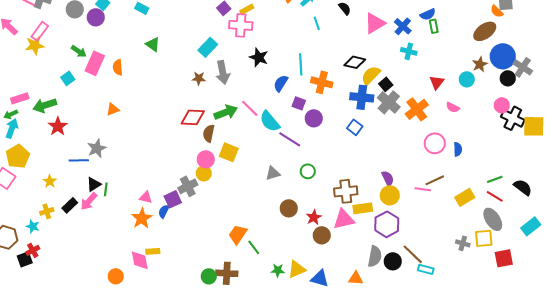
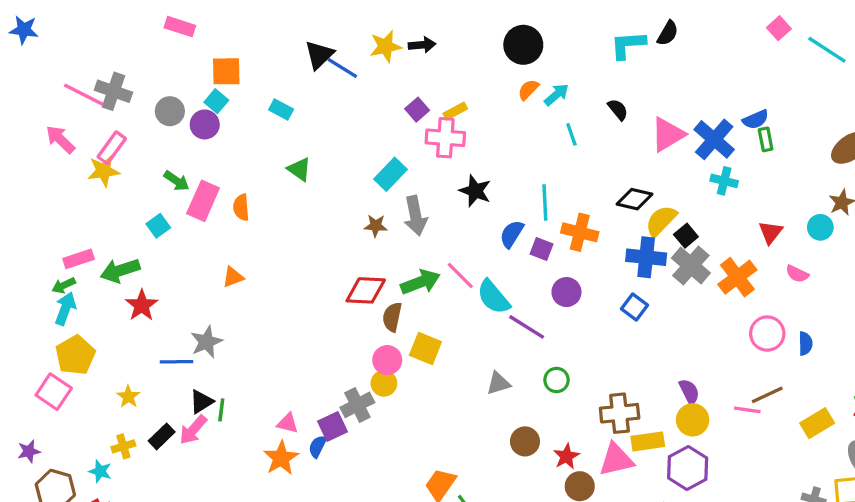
blue cross: (403, 26) -> (714, 139), size x1.4
purple square: (299, 103) -> (542, 249), moved

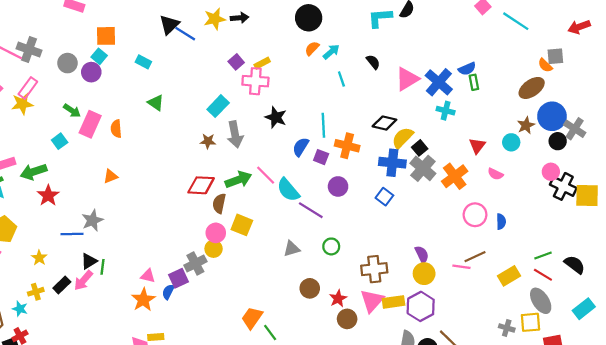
yellow rectangle: (648, 441) -> (394, 302), moved
pink triangle: (616, 460) -> (372, 301), turned -35

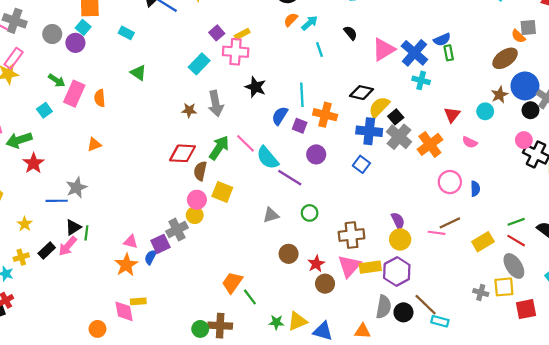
cyan rectangle: (218, 106) -> (199, 64), moved
green arrow: (238, 180) -> (219, 148), turned -35

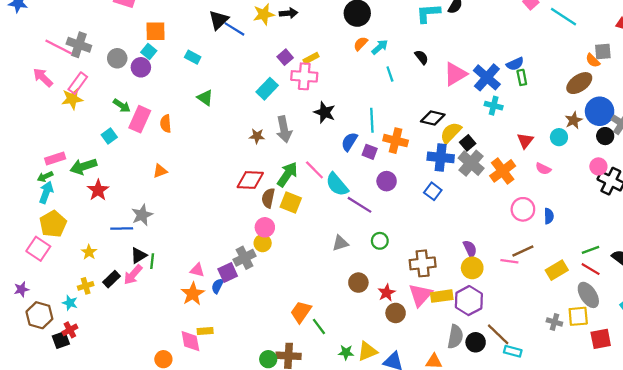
yellow square: (222, 192) -> (291, 203), moved

